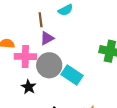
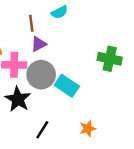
black star: (29, 87) -> (18, 99), size x1.5

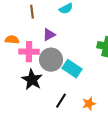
brown line: (31, 23) -> (32, 12), moved
black line: (42, 130) -> (61, 101), moved

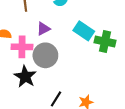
cyan rectangle: (72, 69) -> (84, 31), moved

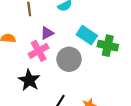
pink cross: (22, 47) -> (39, 51), moved, turned -30
gray circle: (45, 55) -> (69, 59), moved

